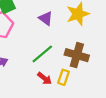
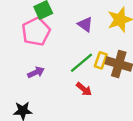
yellow rectangle: (63, 77) -> (101, 60), moved

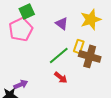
yellow rectangle: (101, 60) -> (79, 46), moved
purple arrow: (36, 72) -> (21, 84), moved

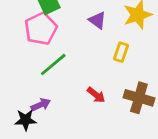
green line: (59, 55) -> (53, 65), moved
brown cross: (90, 56) -> (139, 98), moved

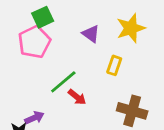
green line: (53, 65) -> (63, 82), moved
red arrow: (96, 95) -> (77, 97), moved

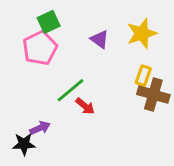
yellow rectangle: (114, 65) -> (143, 76), moved
brown cross: (132, 111) -> (153, 95), moved

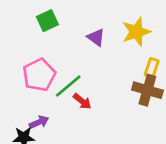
pink pentagon: (40, 48) -> (39, 75), moved
yellow rectangle: (143, 76) -> (152, 68), moved

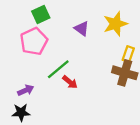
pink pentagon: (39, 75) -> (34, 41), moved
purple arrow: (39, 122) -> (26, 90), moved

